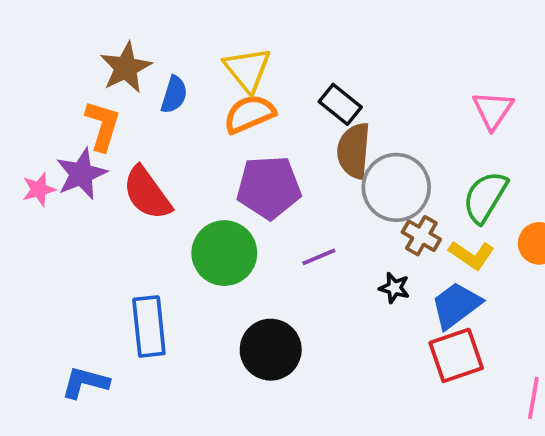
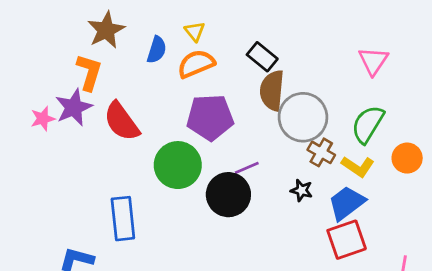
yellow triangle: (247, 70) -> (195, 31), size x0.6
blue semicircle: (174, 95) -> (157, 50), moved
black circle: (271, 350) -> (228, 195), moved

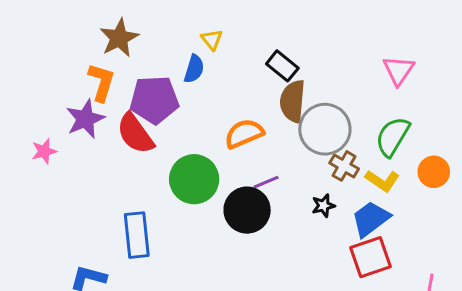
blue semicircle: (157, 50) -> (194, 69), moved
orange semicircle: (196, 64) -> (244, 134), moved
purple pentagon: (210, 117) -> (154, 100), moved
pink star: (43, 119) -> (44, 151), moved
black star: (302, 190) -> (323, 206), turned -30

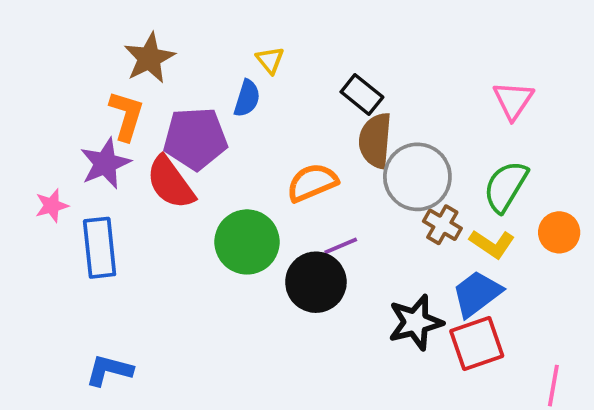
black star: (323, 206) -> (416, 322), moved, size x1.8
blue rectangle: (137, 235) -> (100, 248), moved

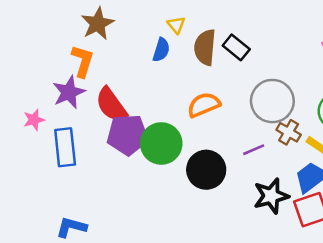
purple pentagon: (195, 139) -> (128, 135), moved
brown semicircle: (375, 140) -> (205, 47), moved
purple line: (341, 246) -> (254, 150), moved

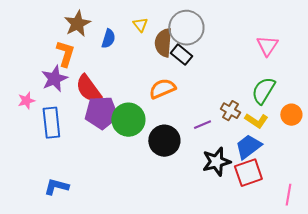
black rectangle: (236, 47) -> (181, 55), moved
blue semicircle: (161, 50) -> (108, 39), moved
gray circle: (272, 101) -> (186, 28), moved

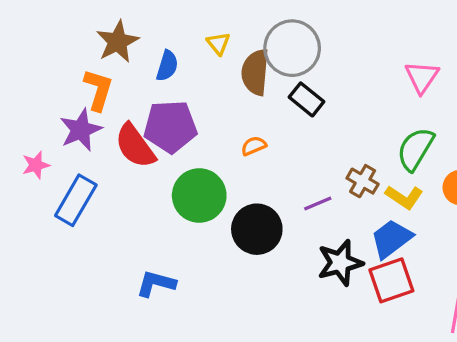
black rectangle: (181, 55) -> (307, 99), moved
orange semicircle: (162, 89) -> (254, 146), size x0.6
purple pentagon: (101, 113) -> (170, 127), moved
blue rectangle: (51, 123) -> (76, 200), turned 36
blue L-shape: (56, 187) -> (156, 284), moved

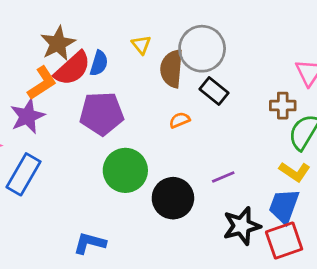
orange L-shape: (98, 90) -> (42, 83), turned 40
red semicircle: (135, 146) -> (72, 69), moved, turned -96
orange semicircle: (254, 146) -> (180, 120), moved
brown cross: (363, 181) -> (283, 106), moved, turned -30
blue trapezoid: (391, 239) -> (284, 206), turned -33

